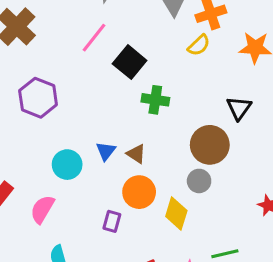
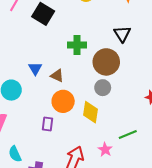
green cross: (155, 100) -> (77, 45), moved
blue triangle: (106, 151) -> (35, 68), moved

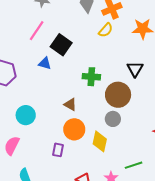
blue triangle: (35, 68) -> (45, 63), moved, turned -48

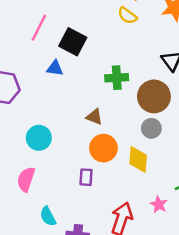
yellow semicircle: (106, 30) -> (127, 16), turned 91

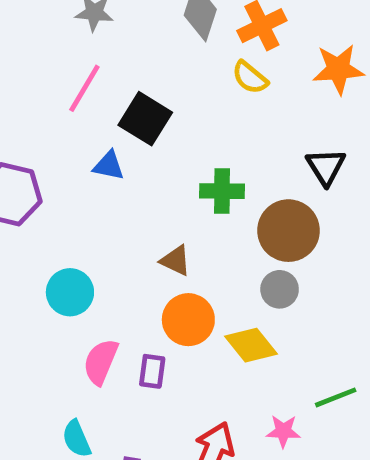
yellow diamond: (138, 159) -> (251, 345), turned -48
pink semicircle: (26, 179) -> (101, 362), moved
pink star: (159, 205) -> (283, 431), turned -30

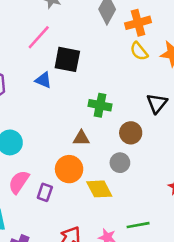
yellow semicircle: (250, 77) -> (139, 51), moved
black square: (145, 119) -> (67, 59), turned -32
brown circle: (288, 231) -> (131, 133), size x0.7
brown triangle: (176, 261) -> (81, 138), moved, turned -36

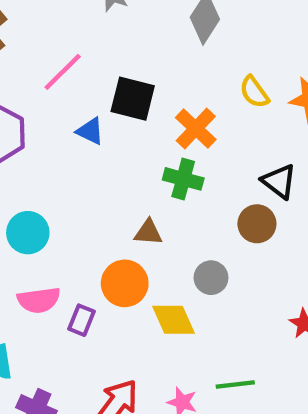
orange cross: (138, 23) -> (196, 128), moved, turned -35
pink line: (39, 37) -> (63, 72), moved
black triangle: (157, 103) -> (279, 181), turned -35
brown circle: (131, 133) -> (257, 224), moved
pink semicircle: (19, 182) -> (39, 300), turned -135

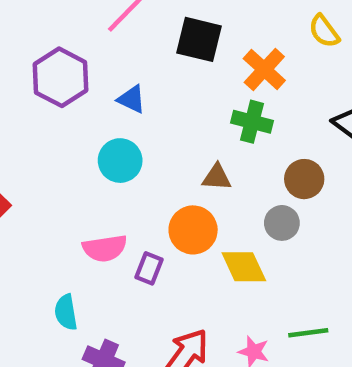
blue triangle: (90, 131) -> (132, 99), moved
brown circle: (257, 224) -> (304, 179), moved
cyan circle: (28, 233) -> (120, 161), moved

